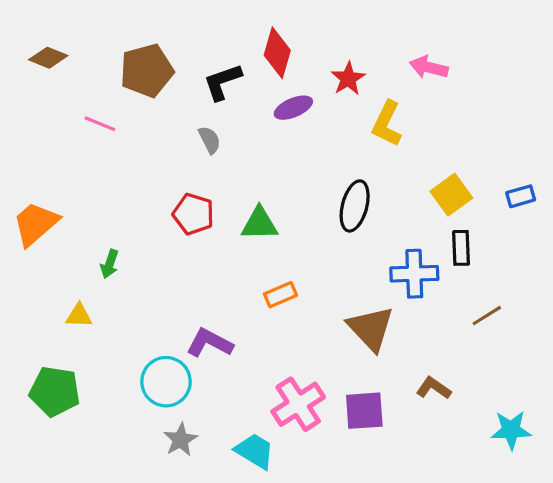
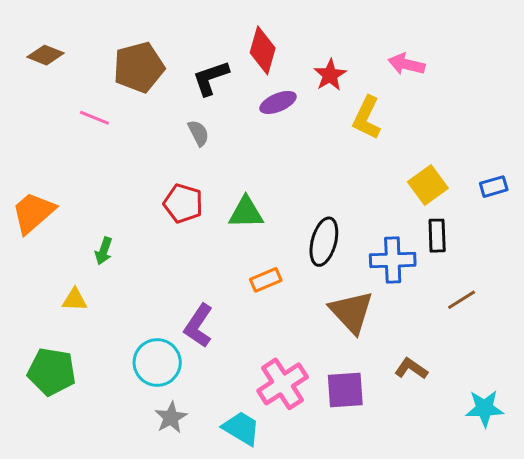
black ellipse: (355, 206) -> (324, 242), moved
purple L-shape: (210, 343) -> (198, 326), turned -84

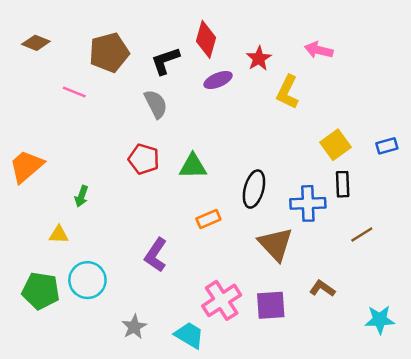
gray semicircle: (198, 133) -> (156, 104), size x1.4
cyan circle: (157, 362) -> (87, 280), moved

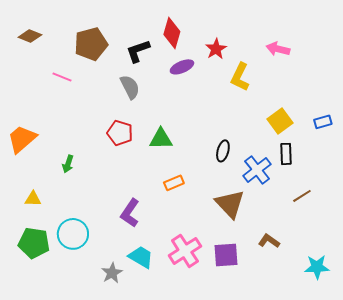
pink arrow: (319, 50) -> (278, 49), moved
black ellipse: (254, 189) -> (223, 151), moved, size x0.7
blue cross: (308, 203) -> (257, 170), turned -36
yellow triangle: (59, 235) -> (33, 199), moved
cyan trapezoid: (189, 335) -> (141, 257), moved

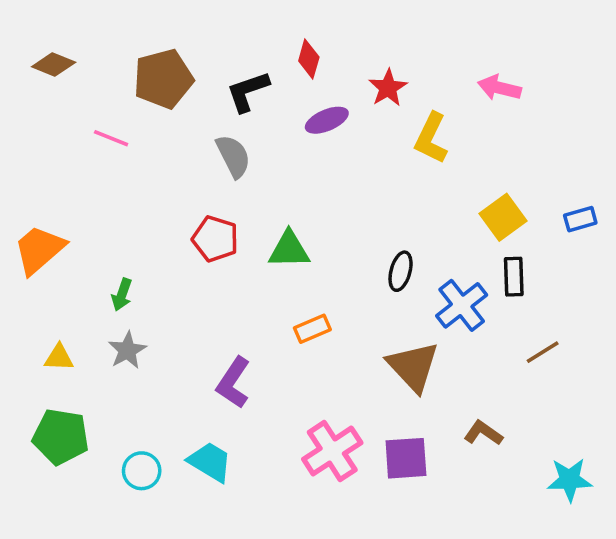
red diamond: (172, 33) -> (309, 59), size x0.7
cyan circle: (73, 234) -> (142, 471), moved, size x0.7
cyan trapezoid: (141, 257) -> (210, 462), moved
gray star: (112, 273) -> (127, 350), moved

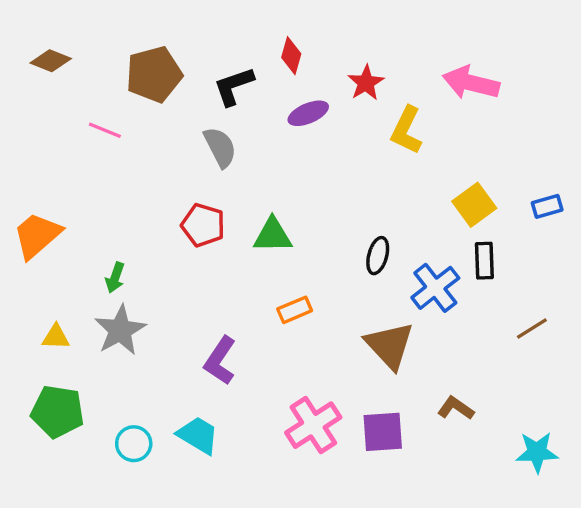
pink arrow: (499, 88) -> (471, 83), size x1.4
gray star: (127, 350) -> (120, 330), size x1.4
brown line: (543, 352) -> (532, 328), moved

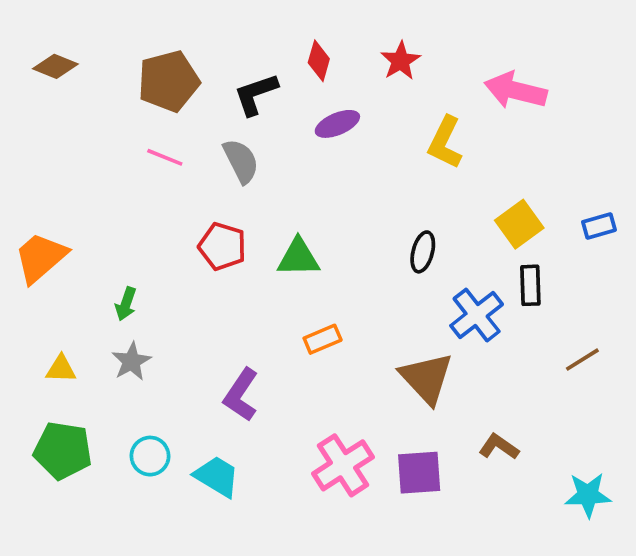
red star: (366, 83) -> (400, 61), moved
pink line: (105, 130) -> (165, 157), moved
black ellipse: (378, 256) -> (423, 252), moved
gray star: (120, 330) -> (131, 361), size x0.7
cyan circle: (134, 444) -> (150, 456), moved

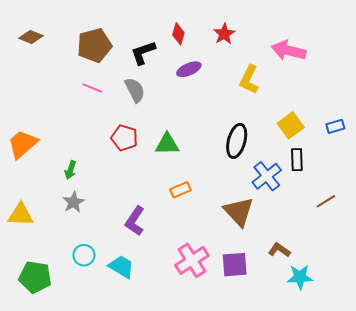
black ellipse: (423, 252) -> (237, 141), size x1.5
yellow triangle: (61, 369) -> (21, 215), moved, size x1.5
green pentagon: (63, 450) -> (35, 277), moved
cyan star: (588, 495) -> (300, 277), moved

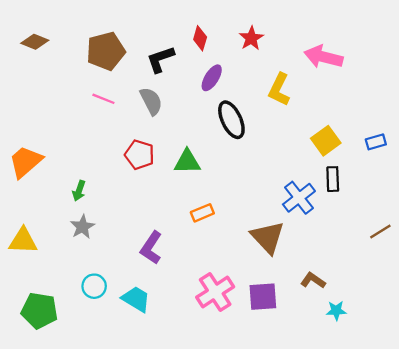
purple ellipse: (189, 69) -> (212, 78), turned -35
black ellipse: (237, 141) -> (231, 120), moved, turned -40
brown line: (326, 201) -> (380, 231), moved
cyan star: (300, 277) -> (336, 311), size x0.7

